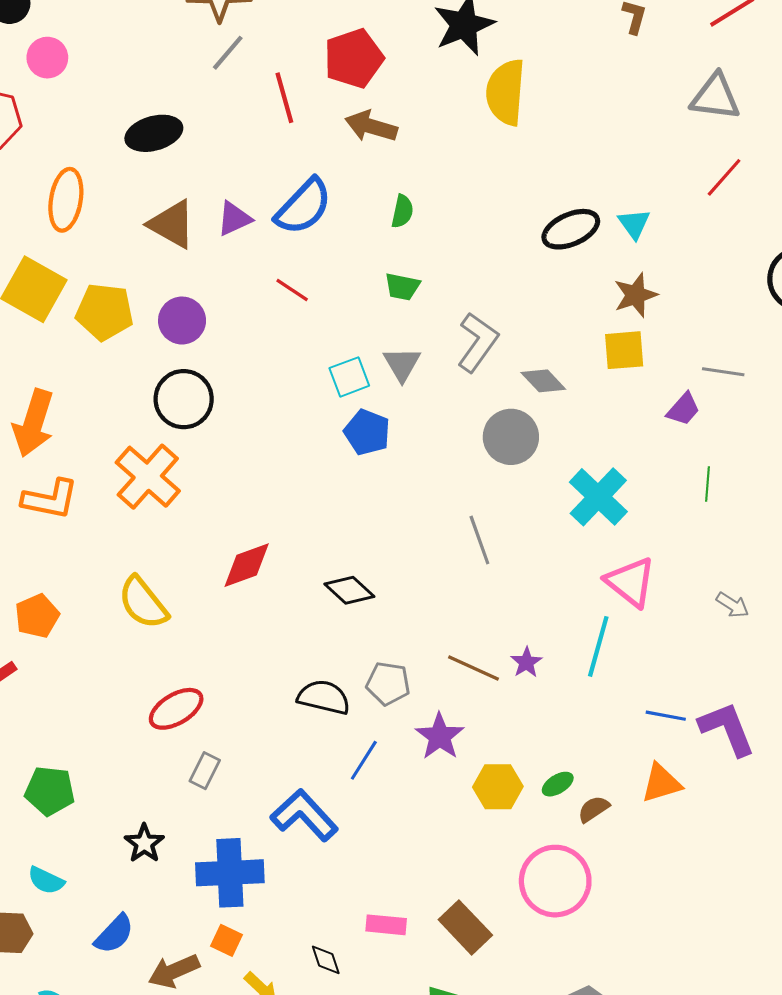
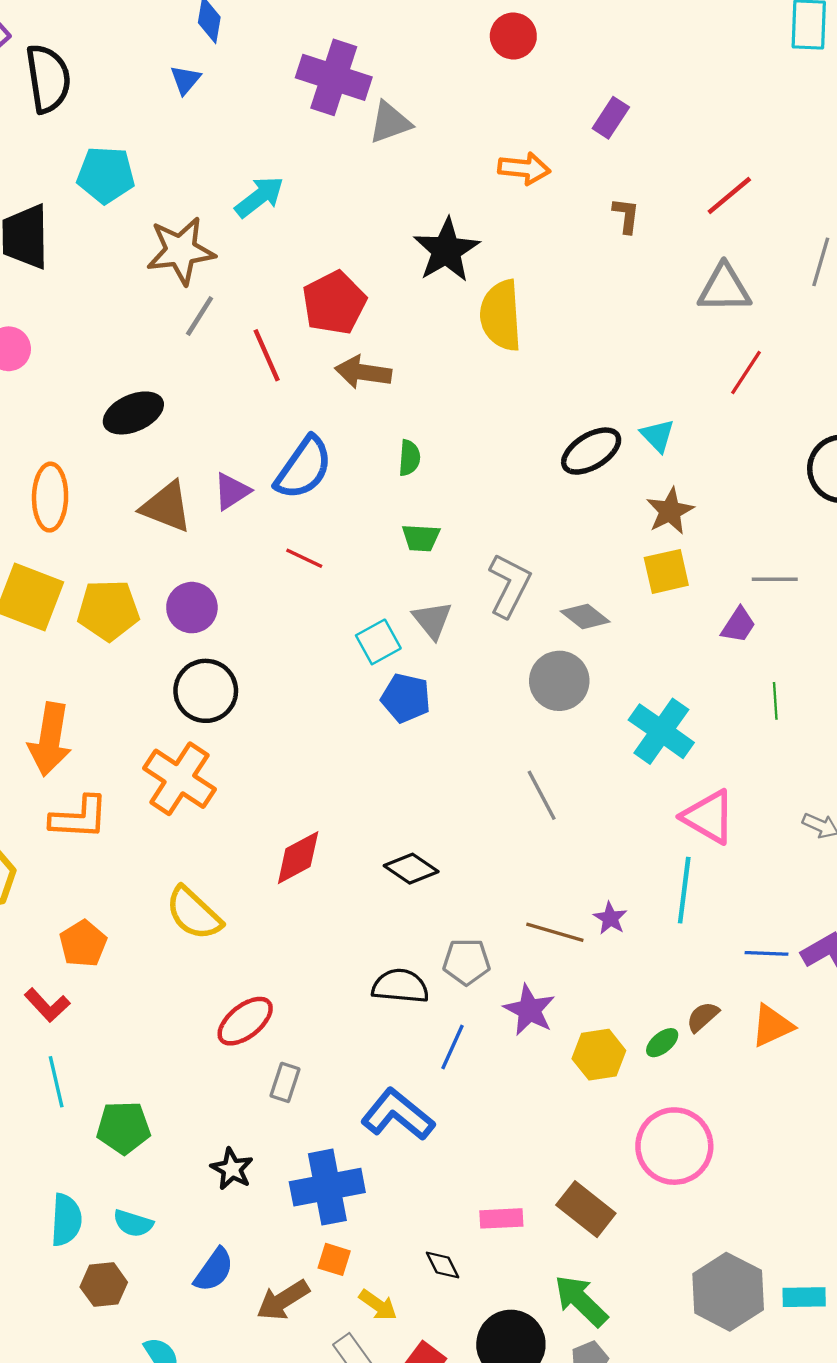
brown semicircle: (594, 809) -> (703, 1017), moved

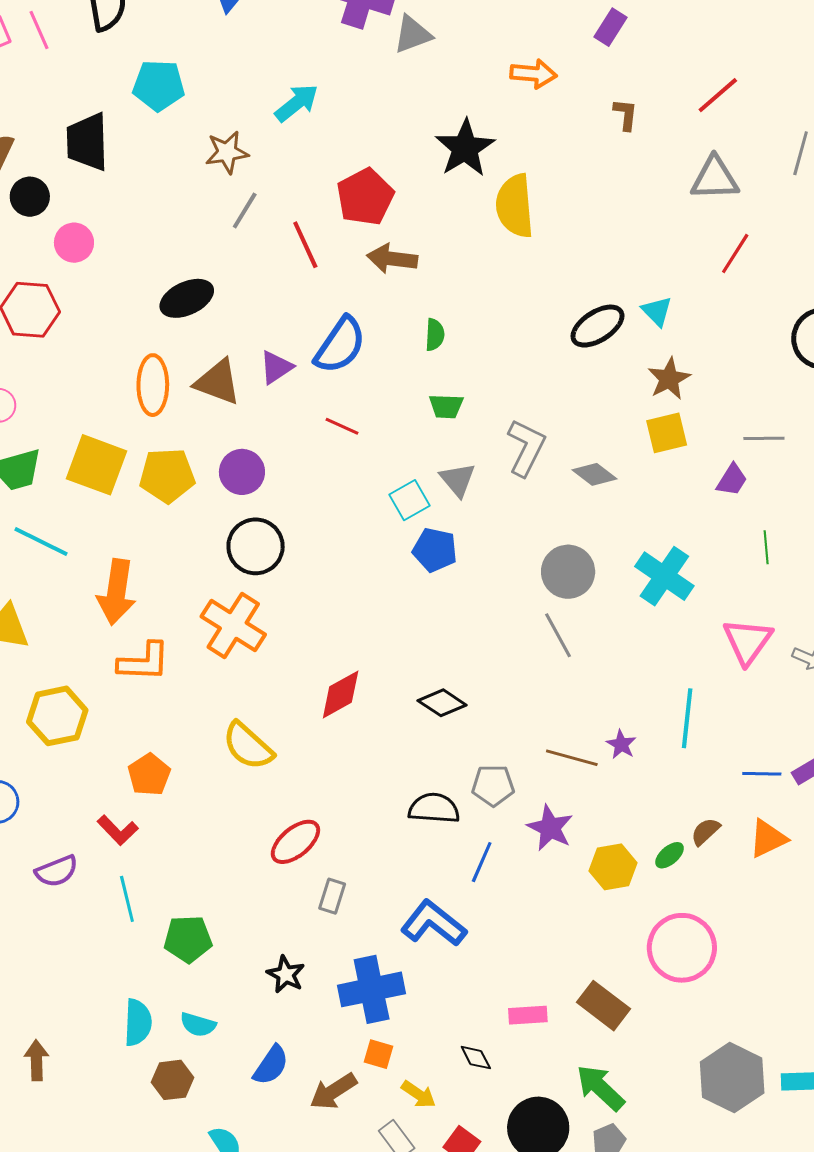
brown star: (181, 251) -> (227, 152), size x0.7
orange ellipse: (50, 497) -> (153, 385), moved
gray circle: (559, 681) -> (568, 572), moved
pink triangle: (709, 817) -> (748, 641), moved, turned 36

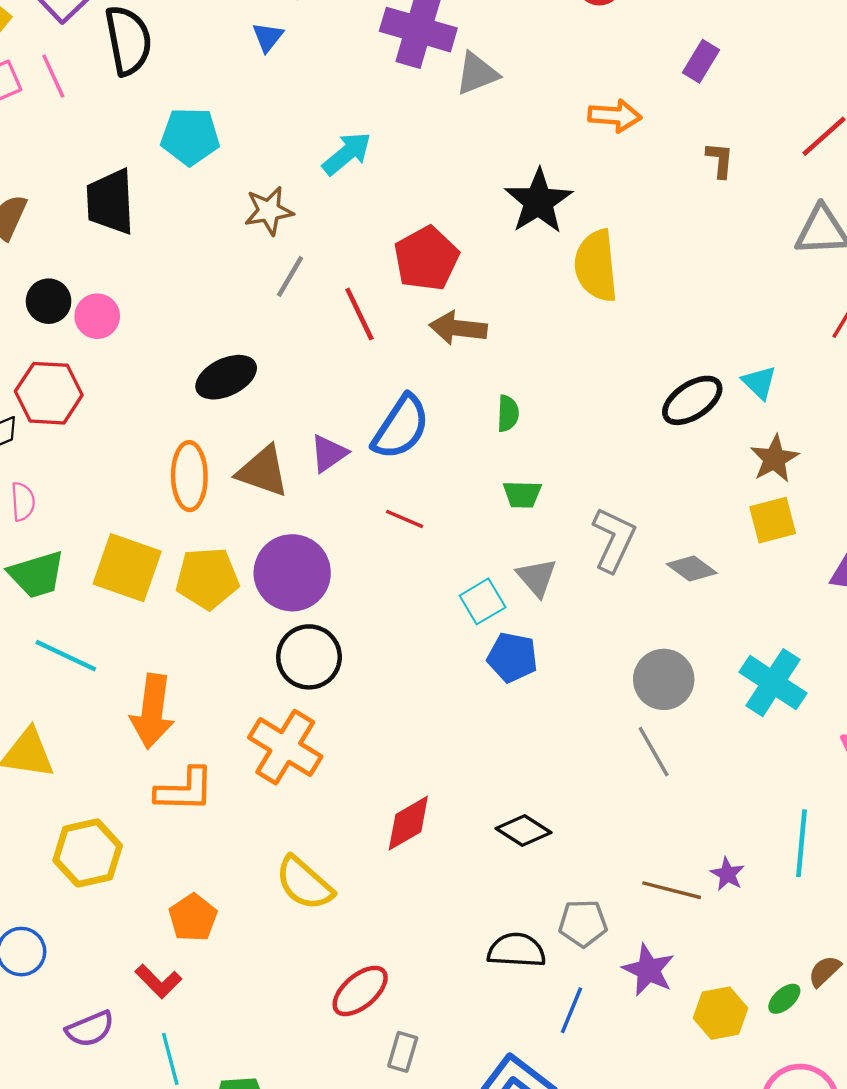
black circle: (30, 197) -> (49, 301), moved
purple circle: (242, 472) -> (292, 573), size x1.5

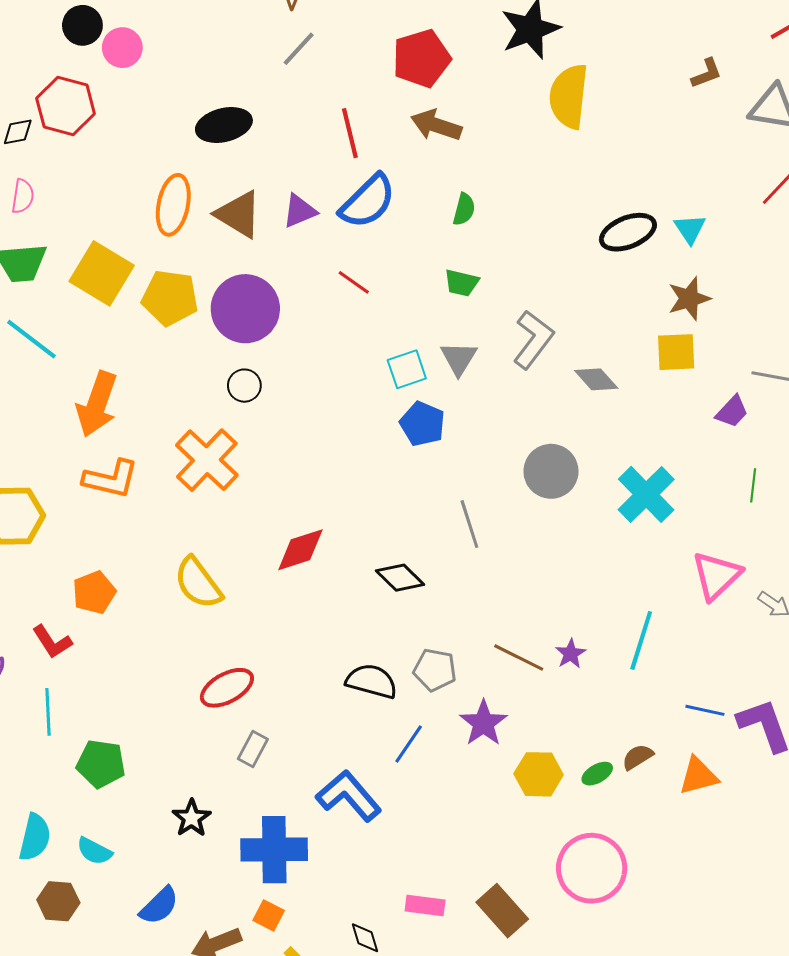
brown L-shape: (720, 160) -> (707, 73), moved, turned 52
red line: (359, 314) -> (350, 133), moved
black circle: (309, 657) -> (244, 386), size x0.6
gray line: (654, 752) -> (469, 524), moved

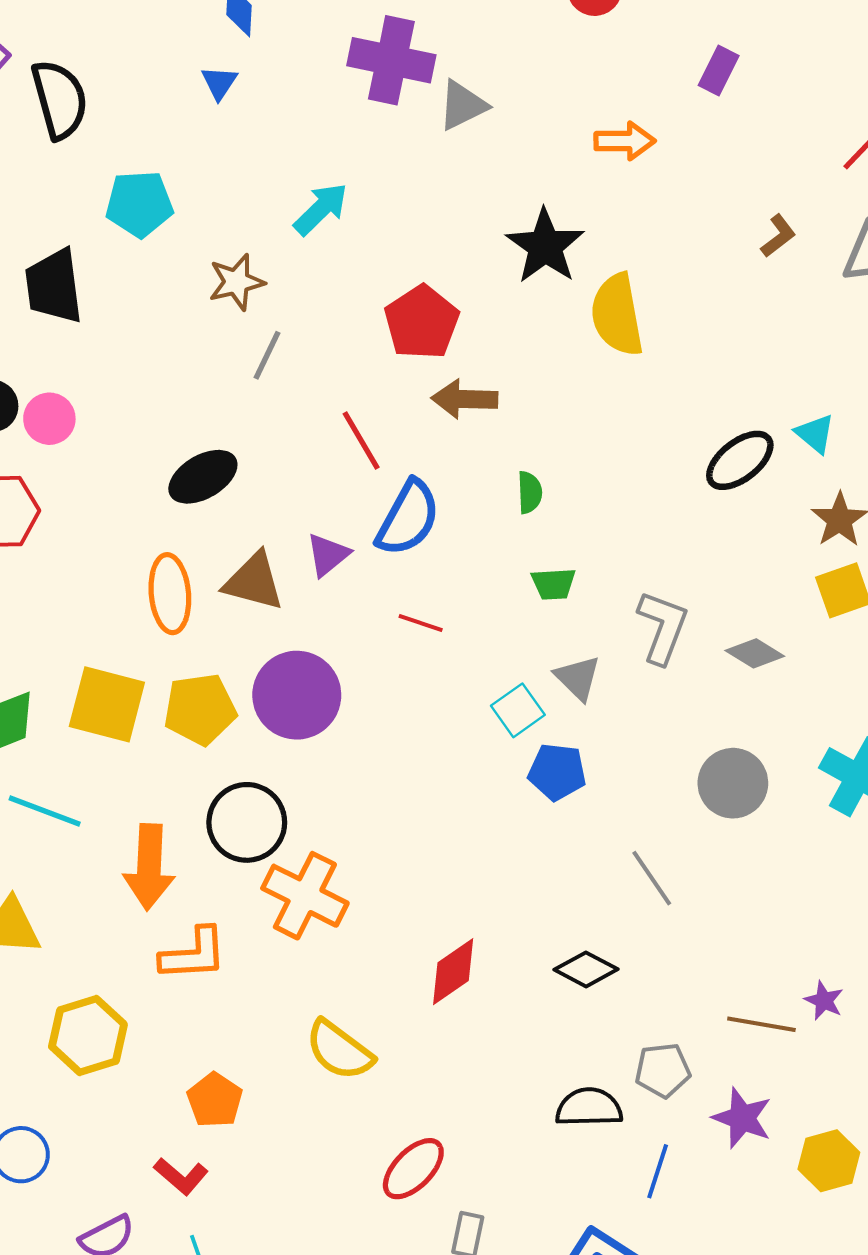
black circle: (244, 386) -> (247, 822), moved, size x1.8

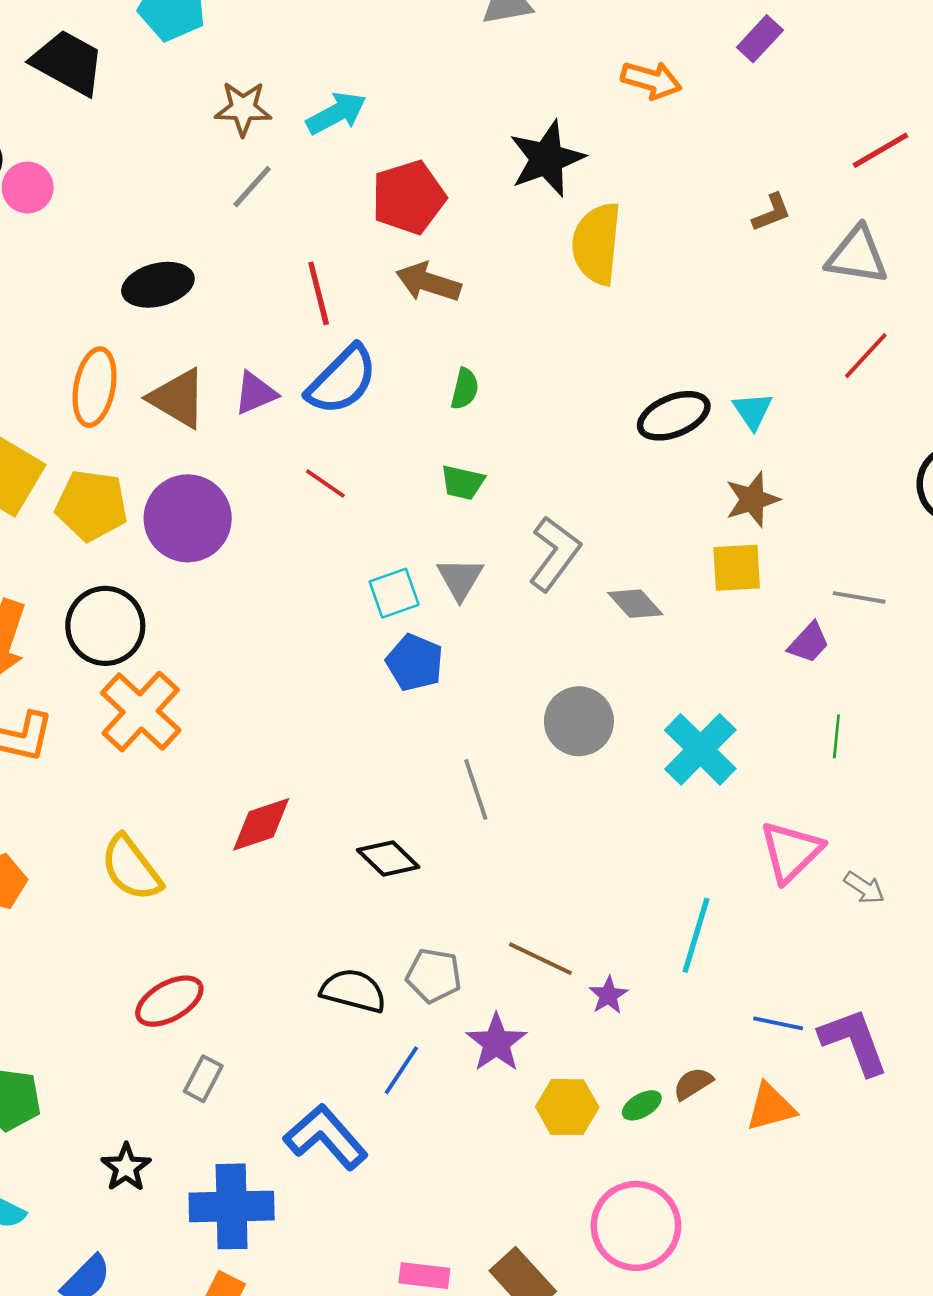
cyan arrow: (321, 209) -> (336, 113), moved
black trapezoid: (54, 286) -> (68, 63), turned 110
purple star: (824, 1001) -> (608, 995), moved

